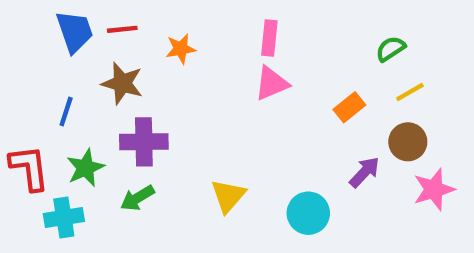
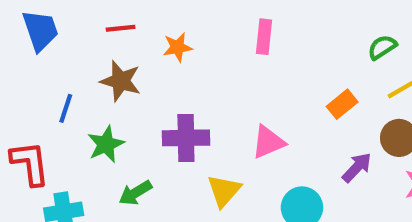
blue trapezoid: (75, 31) -> (40, 30), moved
pink triangle: (272, 83) -> (268, 142), moved
purple cross: (144, 142) -> (186, 138), moved
green star: (85, 168) -> (106, 144), moved

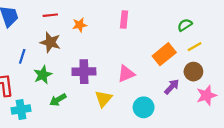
orange rectangle: (342, 104) -> (164, 54), size x1.5

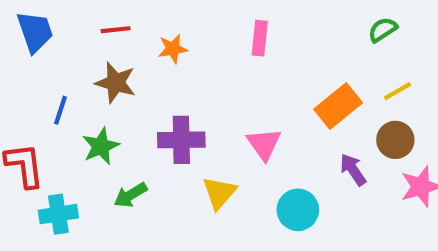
green semicircle: (185, 25) -> (383, 30), moved
pink triangle: (126, 74) -> (264, 144), turned -42
purple arrow: (172, 87) -> (353, 170), turned -77

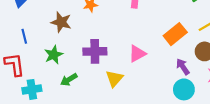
blue line: (60, 110) -> (24, 36), moved, turned -32
pink triangle: (264, 144) -> (137, 54), turned 36
cyan circle: (298, 210) -> (184, 89), moved

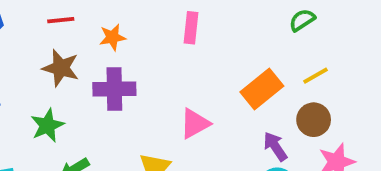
purple cross: (95, 51) -> (114, 89), moved

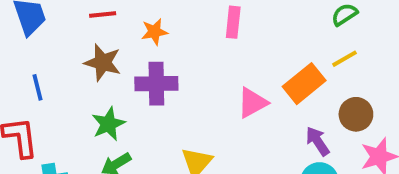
yellow line: (316, 76) -> (344, 59), moved
pink triangle: (195, 124) -> (252, 103), moved
green star: (47, 125) -> (108, 124), moved

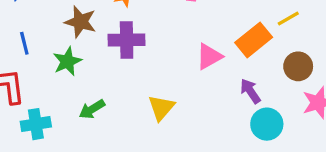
green star: (108, 124) -> (67, 61), moved
purple arrow: (318, 141) -> (250, 91), moved

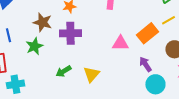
pink triangle: (209, 56) -> (120, 43), turned 30
green arrow: (92, 109) -> (63, 71), moved

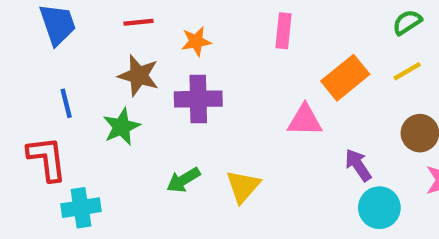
orange rectangle: (147, 33) -> (345, 78), moved

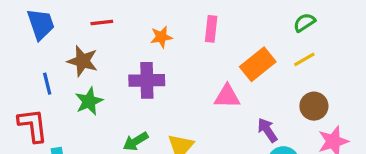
orange star: (196, 41) -> (161, 37), moved
brown star: (139, 76) -> (83, 61), moved

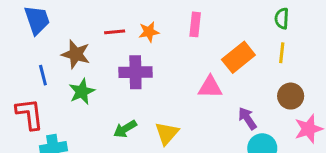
red line: (102, 22) -> (115, 32), moved
green semicircle: (304, 22) -> (282, 18), turned -54
yellow line: (304, 59) -> (282, 53), turned -54

